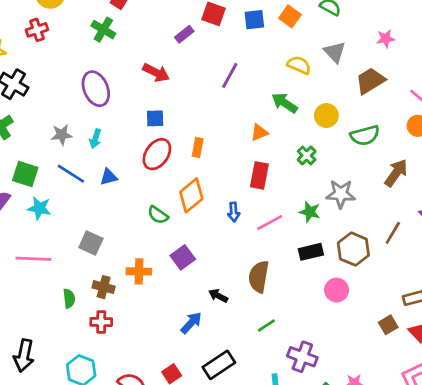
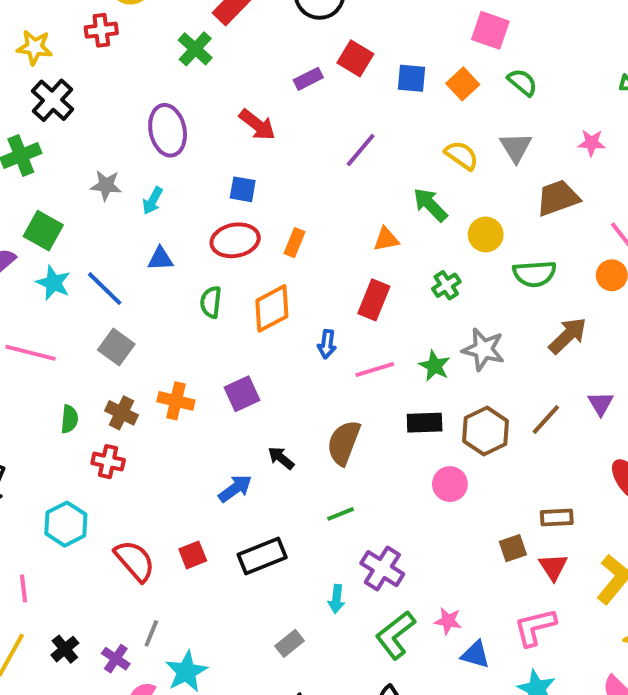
red ellipse: (157, 154) -> (235, 240), turned 32
blue line: (71, 174) -> (105, 289), moved
green semicircle: (158, 215) -> (211, 302), moved, turned 50

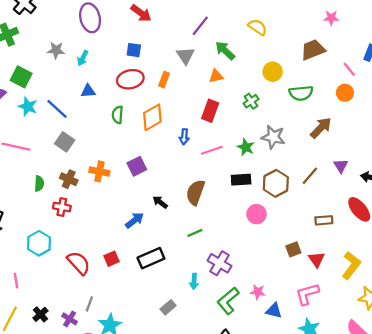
gray triangle: (516, 147) -> (185, 56), moved
green arrow: (430, 205) -> (225, 51), moved
brown rectangle: (557, 518) -> (324, 220), moved

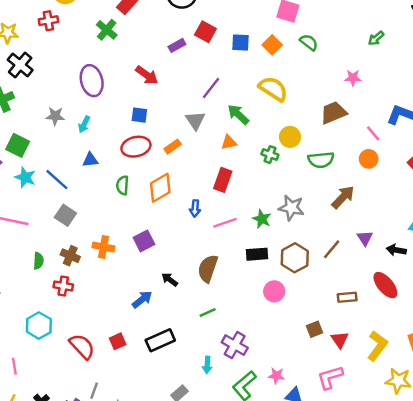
yellow semicircle: (258, 27) -> (273, 89), size x1.4
orange rectangle: (164, 80) -> (173, 147), turned 35
green cross: (251, 101) -> (270, 155), moved, turned -35

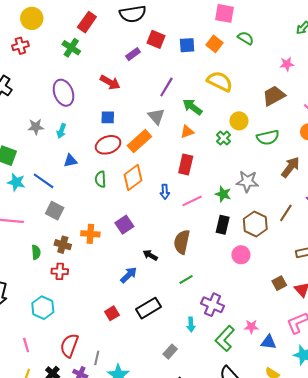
orange rectangle: (173, 147) -> (139, 141), size x1.6
green cross: (270, 155) -> (224, 138), turned 32
black rectangle: (257, 254) -> (223, 225), turned -66
red semicircle: (82, 346) -> (69, 345), moved, turned -110

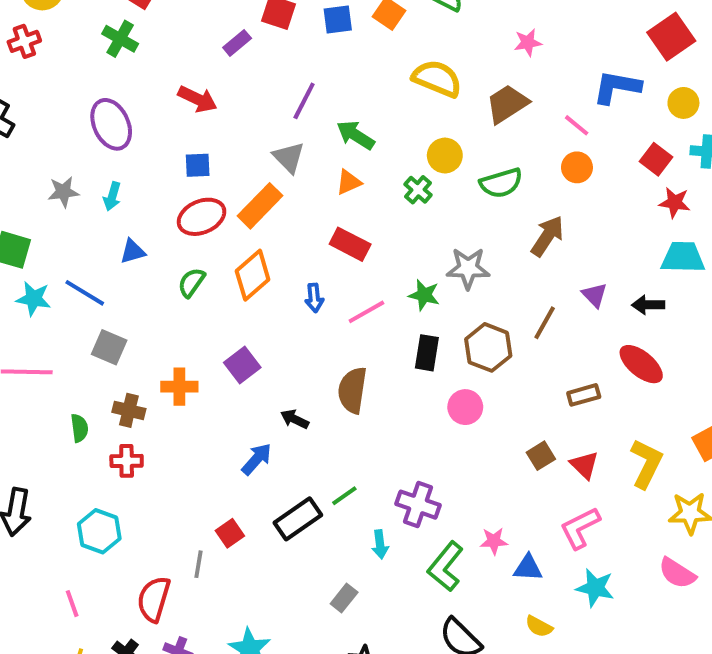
yellow semicircle: (220, 81) -> (437, 78), moved
red rectangle: (186, 165) -> (350, 244), turned -72
green semicircle: (100, 179) -> (192, 283), turned 42
green line: (186, 280) -> (344, 496), moved
gray line: (97, 358) -> (199, 564), moved

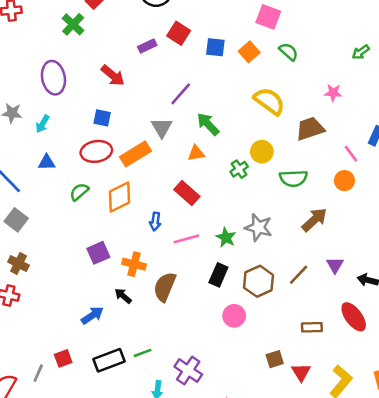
orange cross: (179, 387) -> (134, 264), moved

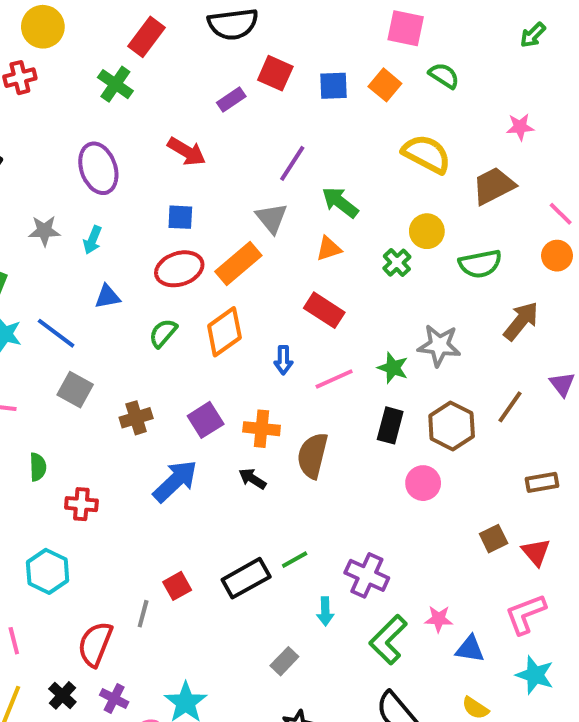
green arrow: (361, 52) -> (533, 35), moved
brown cross: (18, 264) -> (136, 418), moved, turned -36
blue arrow: (92, 315) -> (175, 481), moved, size x1.4

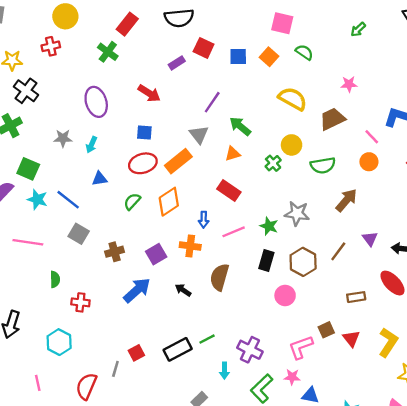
orange cross: (262, 429) -> (190, 246), moved
pink L-shape: (526, 614) -> (301, 347), moved

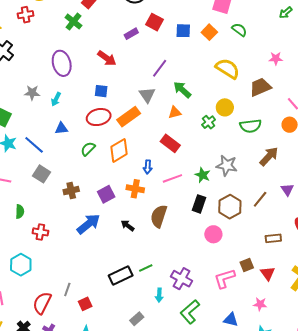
red square: (136, 353) -> (85, 304), moved
pink star: (292, 377) -> (260, 304), moved

